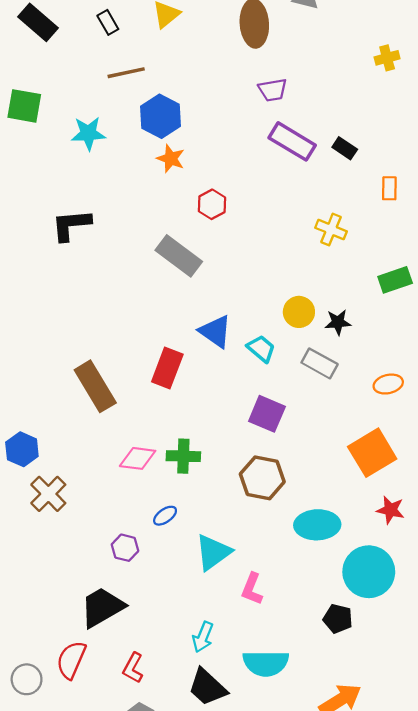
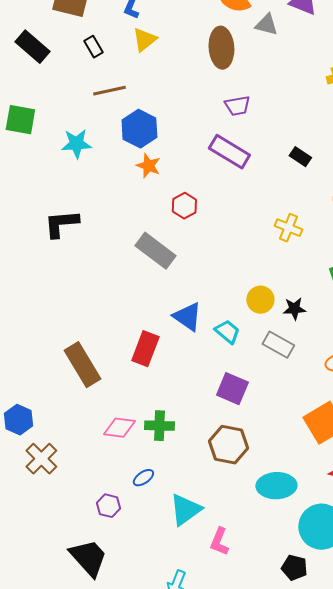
purple rectangle: (292, 141) -> (229, 152), moved
black trapezoid: (102, 607) -> (88, 558), turned 78

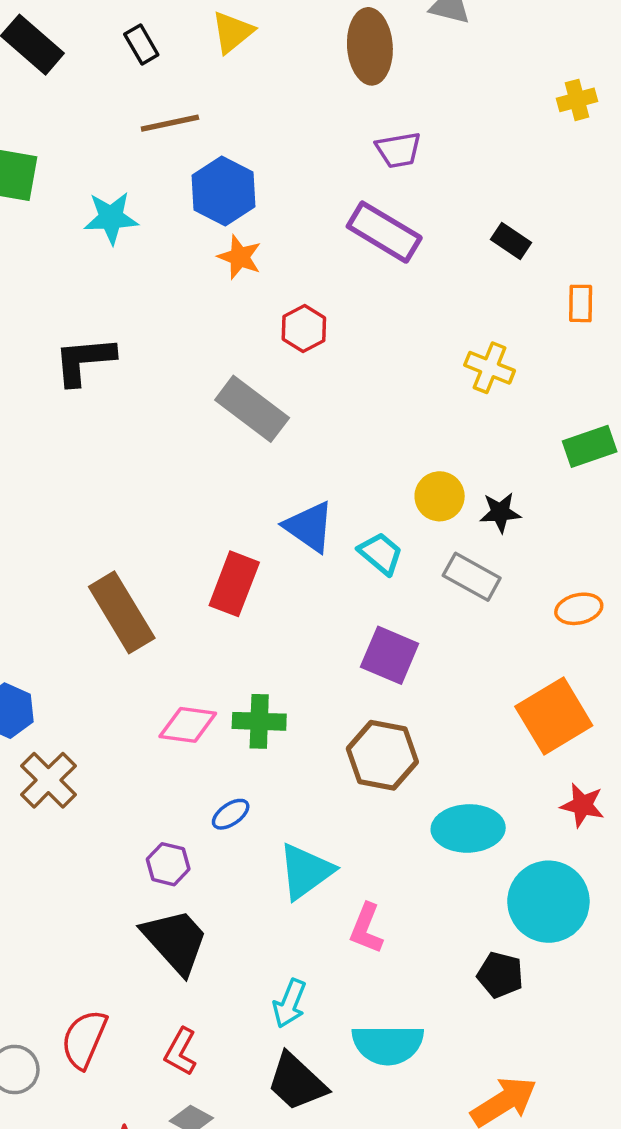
black trapezoid: (88, 558) -> (175, 941), moved

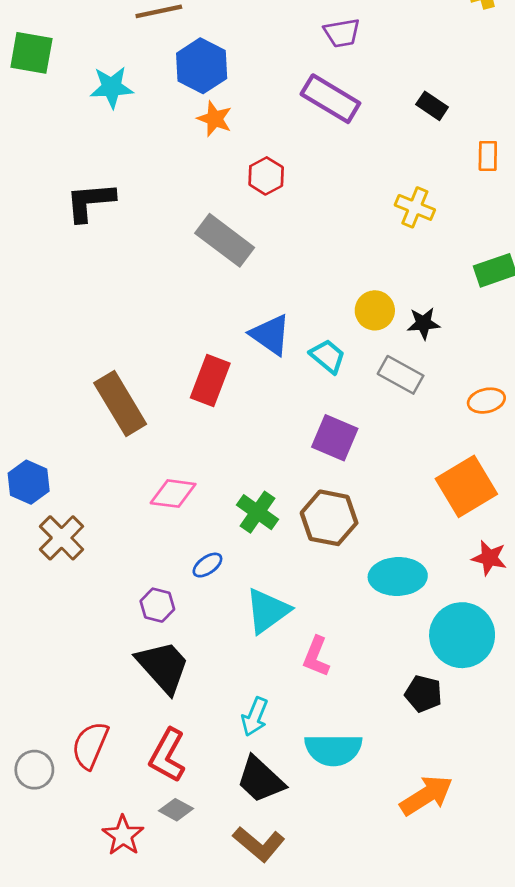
green cross: (259, 721) -> (258, 512), moved, turned 33
red L-shape: (181, 1052) -> (167, 755), size x1.4

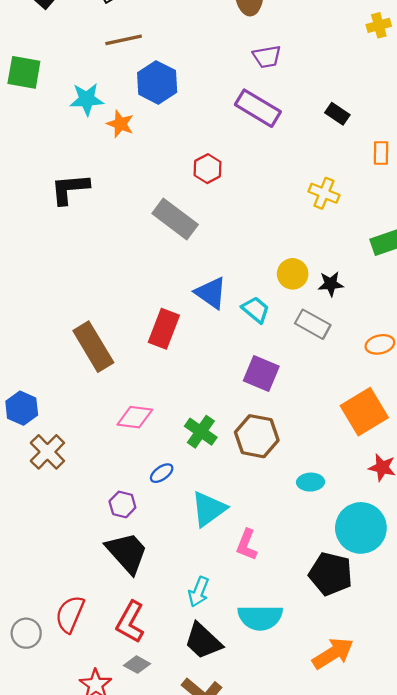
orange star: (215, 119) -> (120, 124), moved
cyan ellipse: (398, 577) -> (311, 482), size x0.6
black pentagon: (423, 694) -> (331, 574), size x1.5

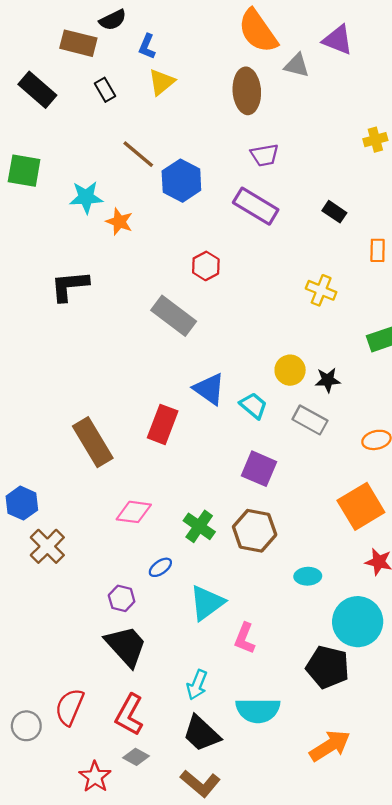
yellow cross: (379, 25) -> (375, 140), moved
brown line: (124, 40) -> (138, 154), moved, turned 52
blue hexagon: (157, 82) -> (181, 181), moved

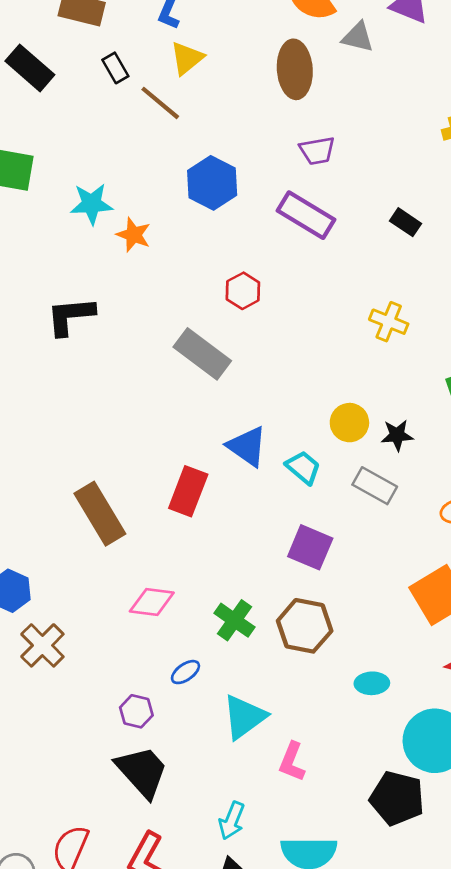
brown line: (138, 154) -> (160, 103), moved

